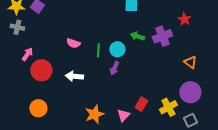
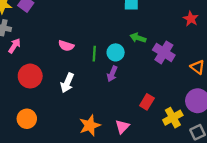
purple cross: (162, 36) -> (164, 52), moved, turned -36
pink arrow: (27, 54) -> (14, 46), moved
white arrow: (74, 76) -> (67, 83), turned -72
red rectangle: (141, 104) -> (147, 102), moved

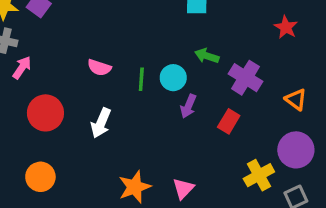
purple arrow: (112, 74) -> (188, 106), moved
red rectangle: (147, 102) -> (229, 121), moved

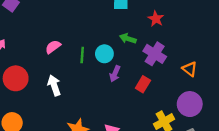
red star: (286, 27) -> (156, 19), moved
pink semicircle: (99, 68) -> (53, 47), turned 126
white arrow: (101, 123) -> (54, 85), turned 138

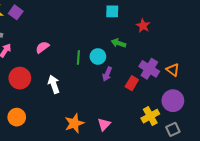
pink semicircle: (53, 47) -> (42, 47), moved
purple cross: (155, 54) -> (149, 69), moved

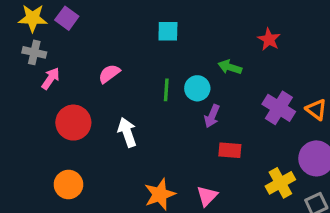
cyan square: (112, 11) -> (168, 31), moved
red rectangle: (132, 83) -> (230, 150), moved, turned 64

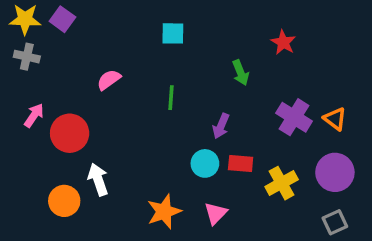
green arrow: (230, 67) -> (241, 73), turned -130
pink arrow: (51, 79) -> (34, 115), moved
cyan circle: (197, 88) -> (205, 163), moved
white arrow: (127, 132) -> (98, 180), moved
yellow cross: (280, 183) -> (282, 183), moved

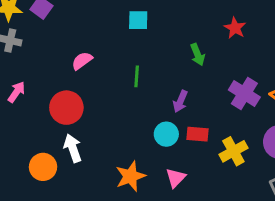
red circle: (70, 133) -> (66, 108), moved

